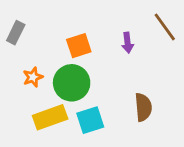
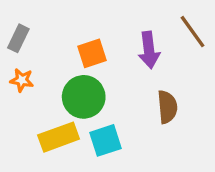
purple arrow: (128, 43) -> (149, 50), size x1.5
orange star: (33, 77) -> (22, 80), moved, turned 30
brown semicircle: (143, 107) -> (167, 107), moved

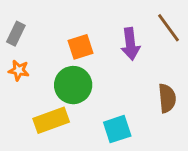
brown semicircle: (167, 107) -> (167, 98), moved
cyan square: (105, 140) -> (117, 129), moved

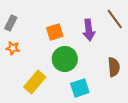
green circle: (73, 85) -> (65, 59), moved
yellow rectangle: (51, 120) -> (35, 82), turned -30

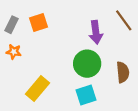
orange square: (55, 32) -> (39, 23), moved
green circle: (65, 59) -> (87, 64), moved

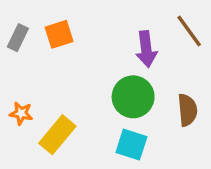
orange star: (14, 52) -> (21, 113), moved
cyan square: (86, 95) -> (131, 145), turned 36

